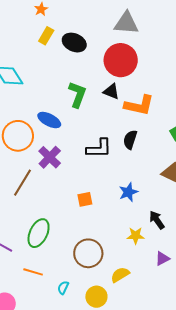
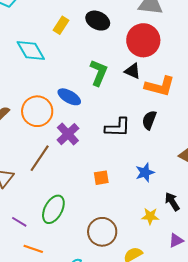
yellow rectangle: (46, 36) -> (61, 25), moved
orange line: (33, 272) -> (33, 249), moved

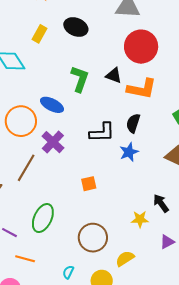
red circle: (143, 40) -> (141, 47), moved
blue star: (145, 172) -> (129, 152), moved

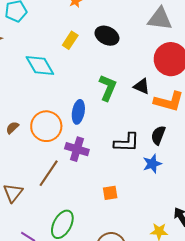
blue ellipse: (52, 105) -> (78, 112), turned 70
purple cross: (53, 142) -> (77, 149), turned -30

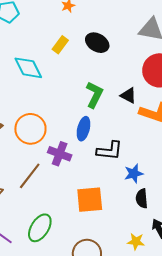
blue ellipse: (78, 112) -> (83, 129), moved
black semicircle: (158, 135) -> (142, 198), moved, turned -30
orange square: (110, 193) -> (90, 200), size x1.8

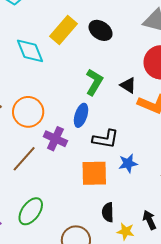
yellow rectangle: (60, 45) -> (63, 30), size x1.6
black semicircle: (142, 198) -> (108, 212), moved
orange square: (90, 200) -> (94, 173), moved

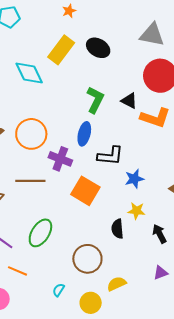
brown line: (24, 159) -> (30, 181), turned 52
orange square: (94, 173) -> (85, 191), moved, turned 36
yellow star: (126, 231) -> (136, 211), moved

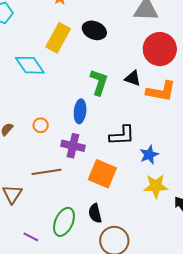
orange circle: (31, 134) -> (41, 125), size x0.5
blue ellipse: (84, 134) -> (80, 111), moved
yellow star: (136, 211) -> (156, 186), size x1.4
black semicircle: (117, 229) -> (95, 213), moved

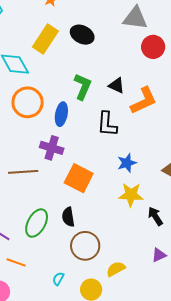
red circle: (160, 49) -> (153, 47), moved, size x0.7
orange L-shape: (161, 91) -> (144, 101), turned -40
orange circle: (41, 125) -> (28, 102), moved, size x2.0
black L-shape: (122, 135) -> (107, 124), moved, turned 92

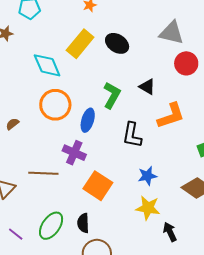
black triangle: (117, 85) -> (147, 87), moved

